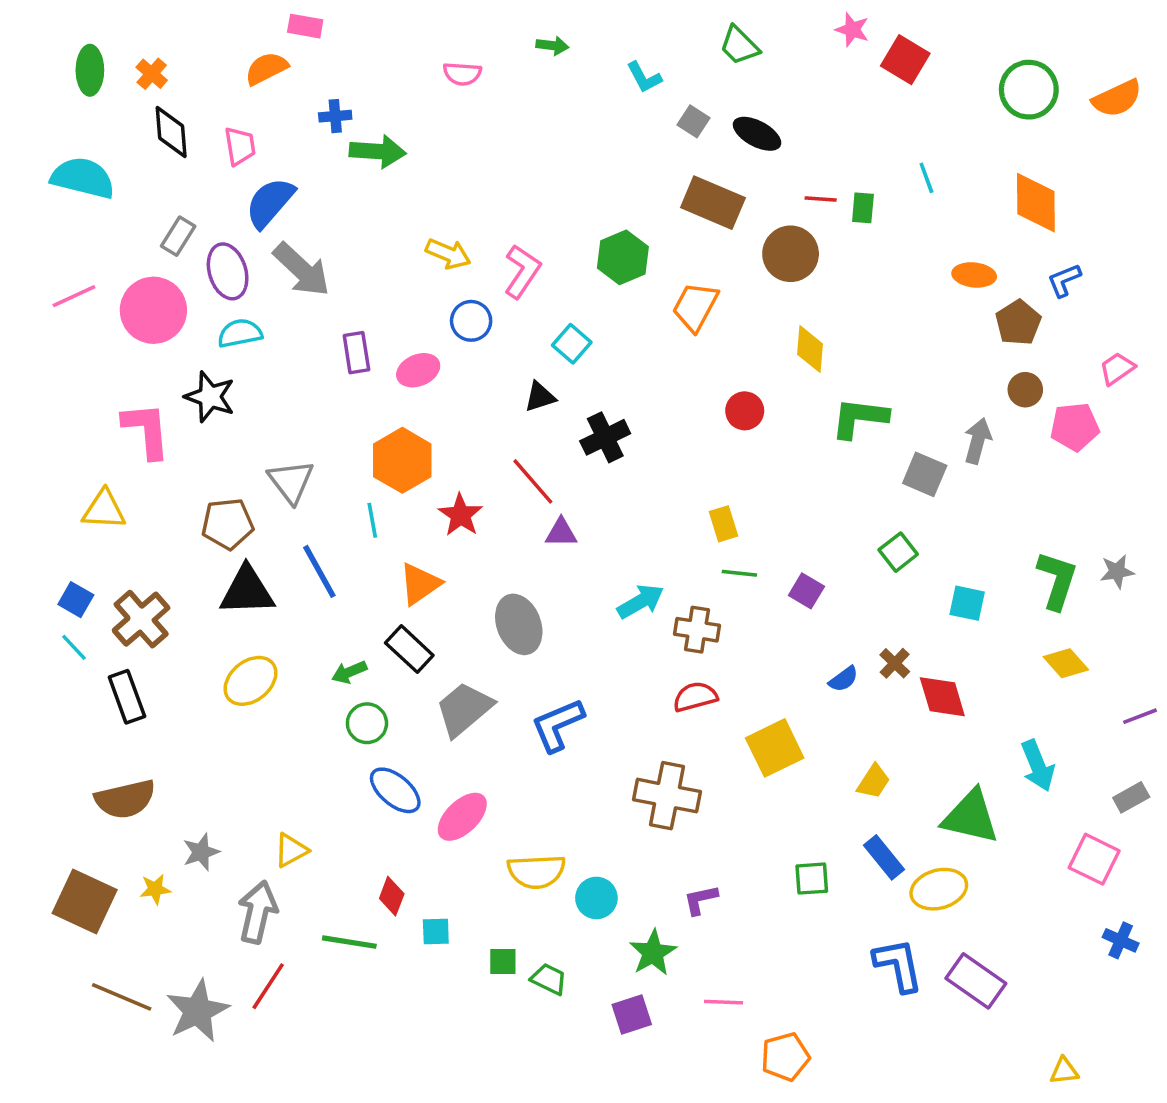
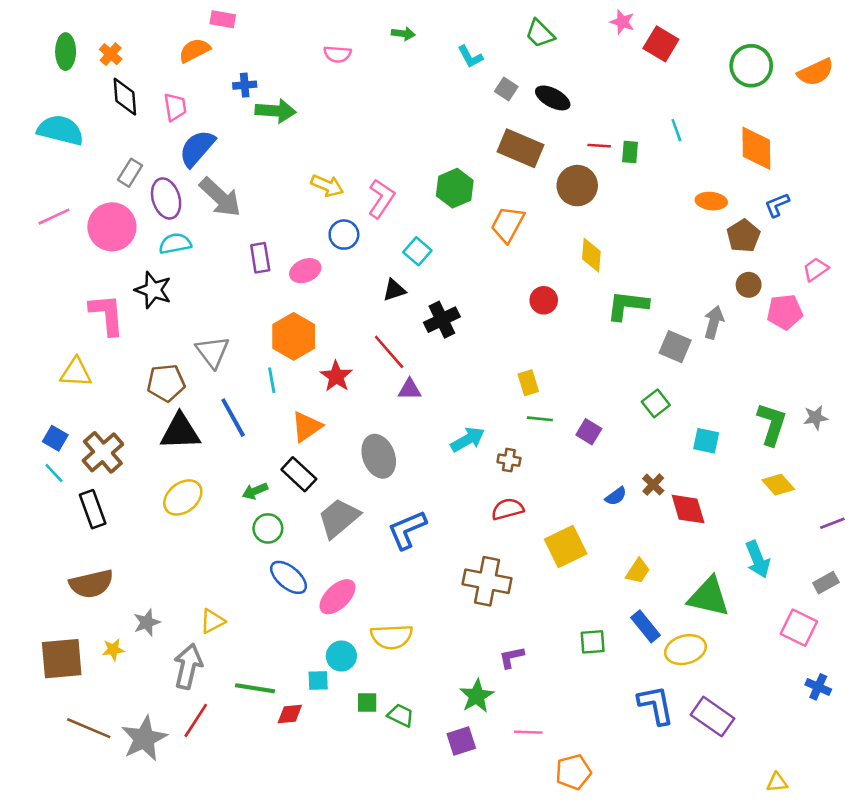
brown cross: (697, 630) -> (509, 460), size x0.7
red diamond: (392, 896) -> (290, 714), moved, turned 64
cyan circle: (596, 898) -> (341, 656), moved
brown square: (85, 901) -> (62, 659), turned -30

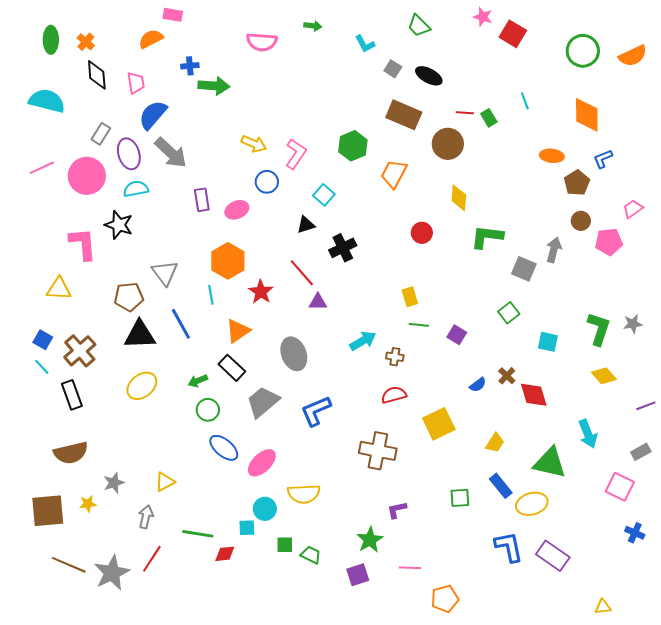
pink semicircle: (337, 54) -> (262, 42), size x1.4
green rectangle: (630, 152) -> (489, 118), turned -36
gray arrow: (188, 666) -> (146, 517), size x0.7

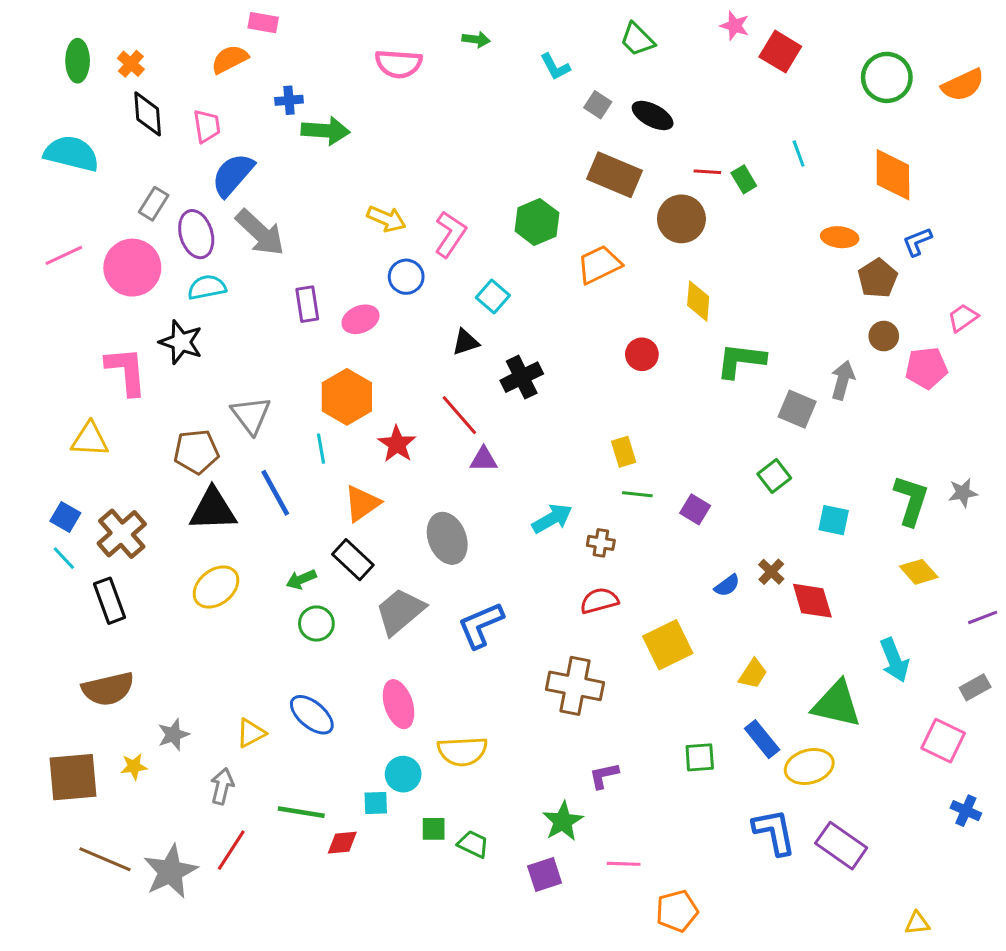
orange trapezoid: (394, 174) -> (599, 265), turned 36
blue ellipse: (224, 448) -> (312, 715), moved
pink ellipse: (262, 463) -> (399, 704), turned -64

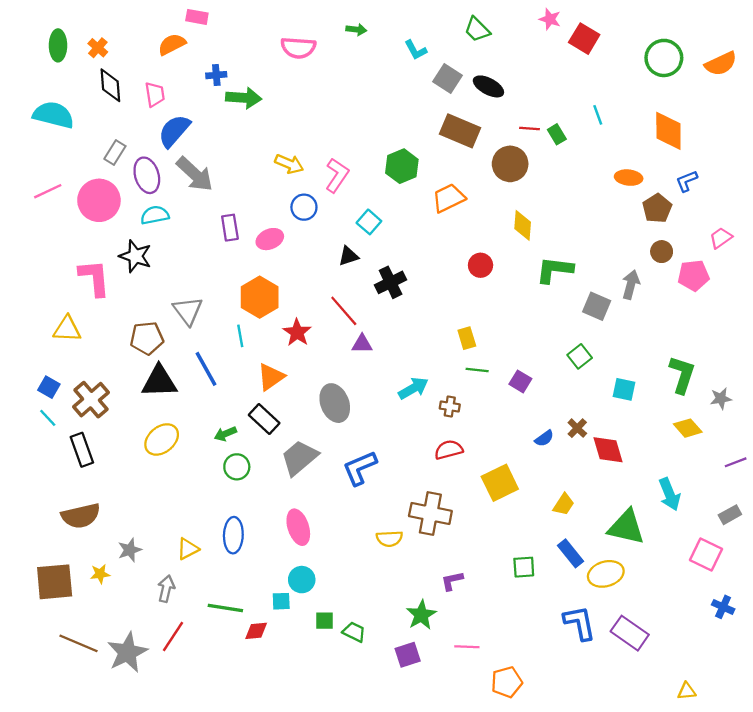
gray square: (598, 105) -> (447, 78), size x1.4
gray star: (963, 493) -> (721, 398), moved
blue ellipse: (312, 715) -> (233, 535), turned 52
yellow semicircle: (462, 751) -> (389, 539), moved, size x0.7

